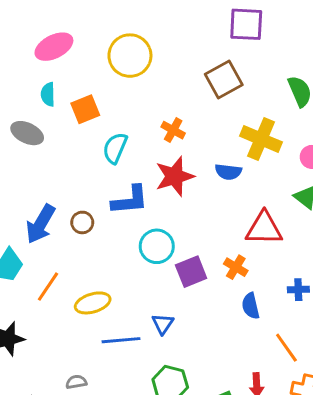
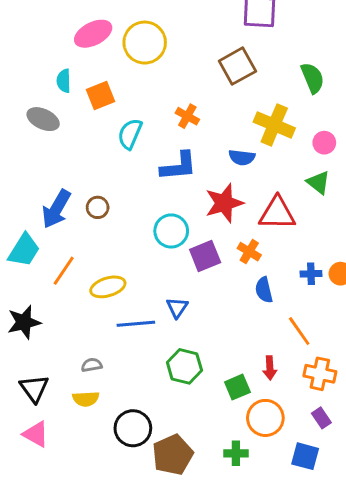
pink ellipse: (54, 47) -> (93, 34), moved
red star: (175, 176) -> (224, 203), moved
blue L-shape: (130, 200) -> (179, 166), moved

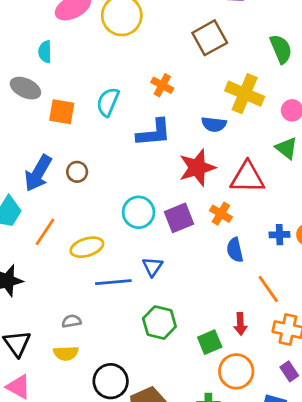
orange square: (100, 96) -> (62, 112), moved, turned 32
cyan circle: (171, 231) -> (139, 212), moved

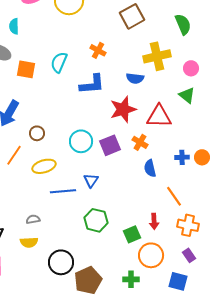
yellow cross: (245, 94) -> (157, 56), turned -36
brown circle: (77, 172) -> (37, 133), moved

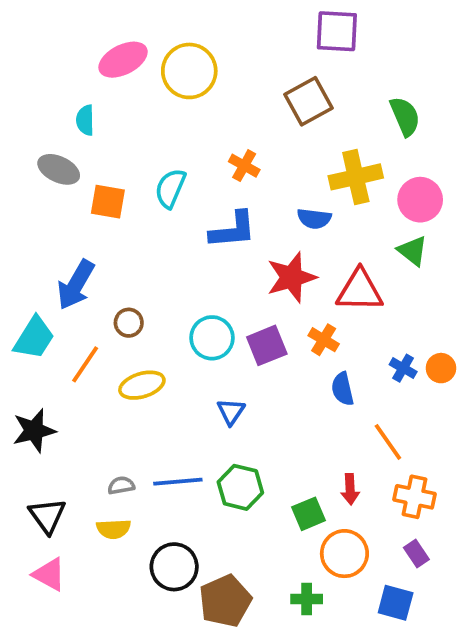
pink circle: (191, 68) -> (420, 200), size x1.5
blue cross: (182, 157) -> (403, 368), turned 32
blue line: (63, 191) -> (178, 482), moved

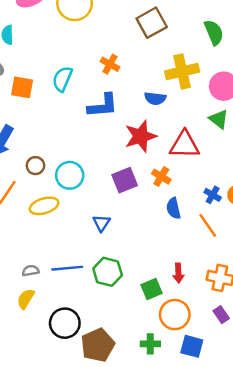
cyan circle: (212, 338) -> (70, 175), moved
orange line: (388, 442) -> (208, 225), moved
yellow semicircle: (114, 529) -> (26, 299), turned 125
blue square: (396, 603) -> (192, 346), moved

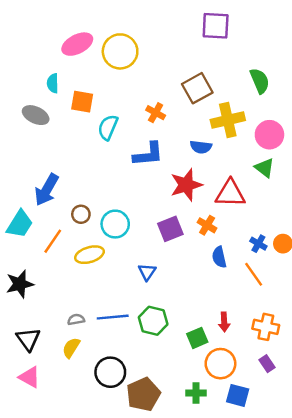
brown square: (152, 23) -> (197, 88), moved
orange square: (22, 87) -> (82, 102), moved

